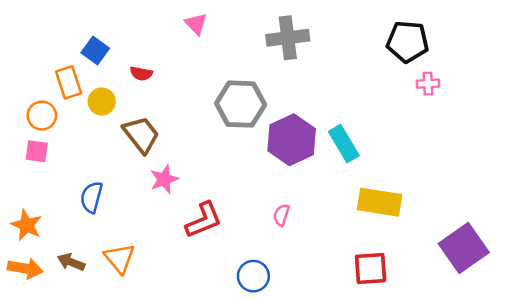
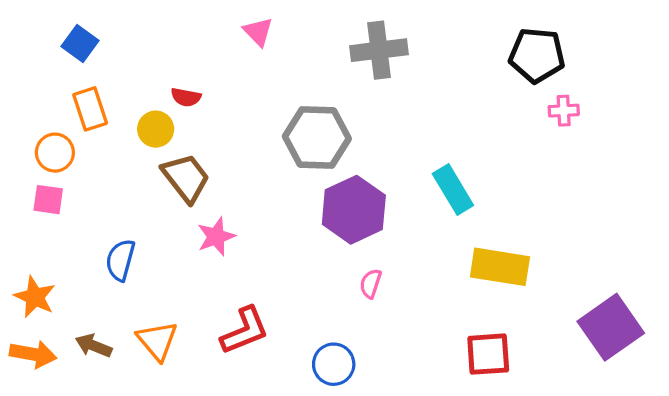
blue square: (95, 51) -> (80, 43), moved
yellow circle: (102, 102) -> (156, 129), moved
purple hexagon: (292, 140) -> (354, 210), moved
red L-shape: (204, 220) -> (245, 331), moved

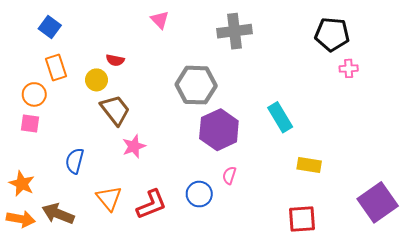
yellow rectangle: (500, 267) -> (309, 165), size x0.7
orange triangle: (157, 341) -> (109, 198), moved
brown arrow: (94, 346) -> (58, 214), size x1.4
blue circle: (334, 364) -> (199, 194), moved

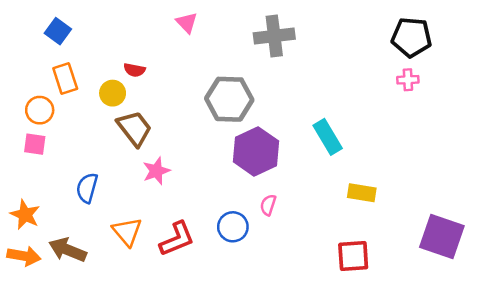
black pentagon: (332, 34) -> (412, 37), moved
purple square: (378, 202) -> (442, 237), turned -36

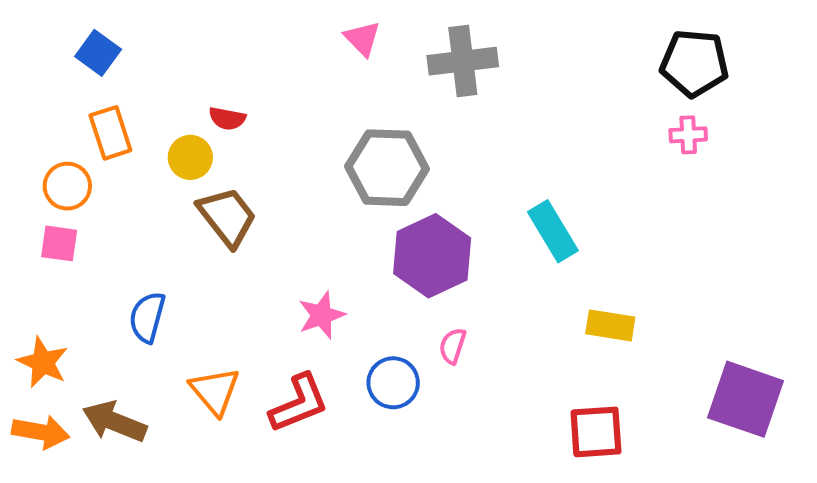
pink triangle: (187, 23) -> (362, 39), moved
pink star: (156, 171) -> (321, 315), moved

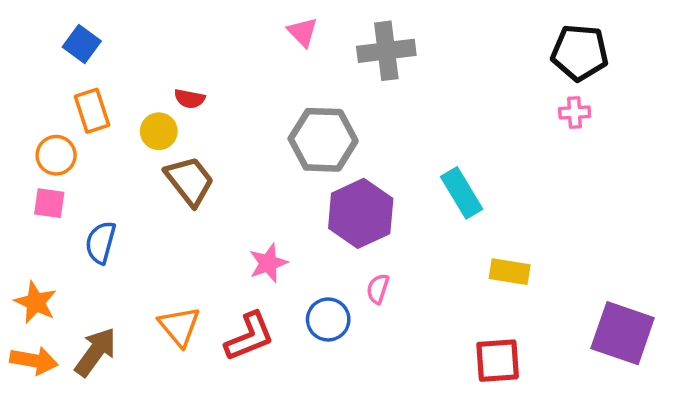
blue semicircle: (147, 317) -> (101, 242), moved
brown arrow: (114, 422) -> (95, 352), turned 104

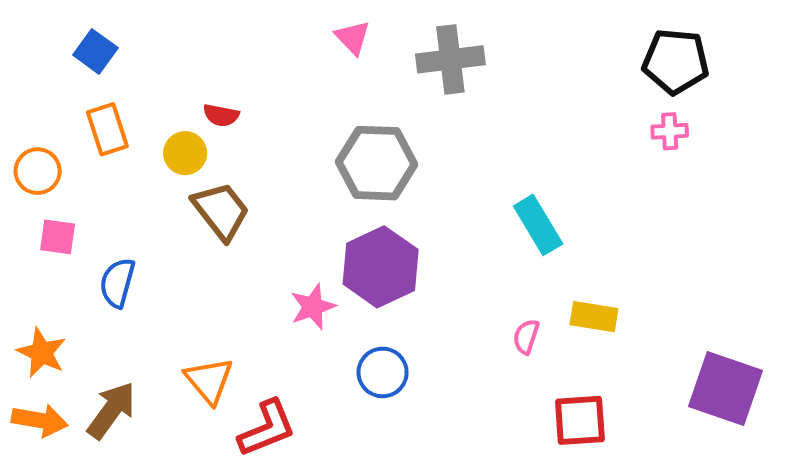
orange circle: (56, 155) -> (38, 171), moved
purple hexagon: (361, 213) -> (381, 267), moved
pink semicircle: (378, 289) -> (526, 337), moved
red L-shape: (249, 337) -> (267, 428), moved

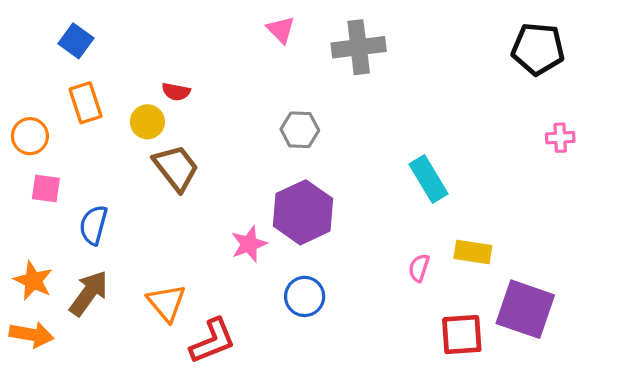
pink cross: (670, 131) -> (560, 138), moved
gray hexagon: (377, 163) -> (300, 130), size x0.6
purple square: (725, 388) -> (525, 309), moved
brown arrow: (111, 410) -> (89, 293), moved

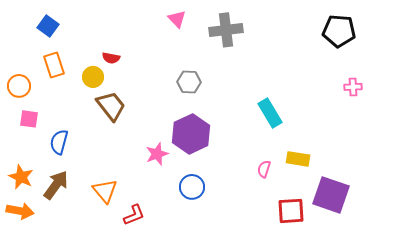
red L-shape: (213, 341) -> (134, 215), size x0.7

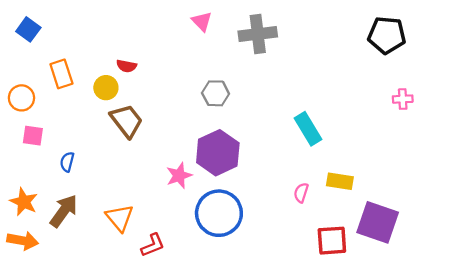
blue square: (48, 26) -> (28, 29), moved
blue semicircle: (59, 142) -> (67, 162), size x0.7
blue circle: (192, 187) -> (219, 213), size x1.6

